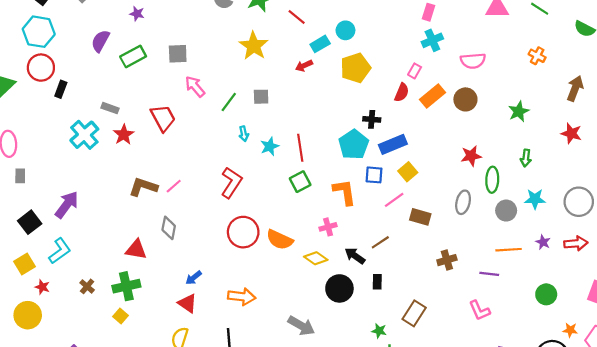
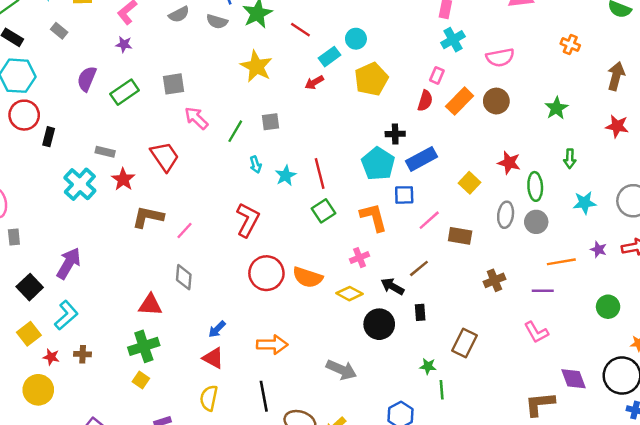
red star: (471, 156) -> (509, 163), turned 30
yellow square: (408, 172) -> (470, 183), moved
brown L-shape: (143, 187) -> (148, 217), moved
gray circle: (506, 211) -> (536, 222), moved
brown cross: (87, 286) -> (83, 354), moved, turned -32

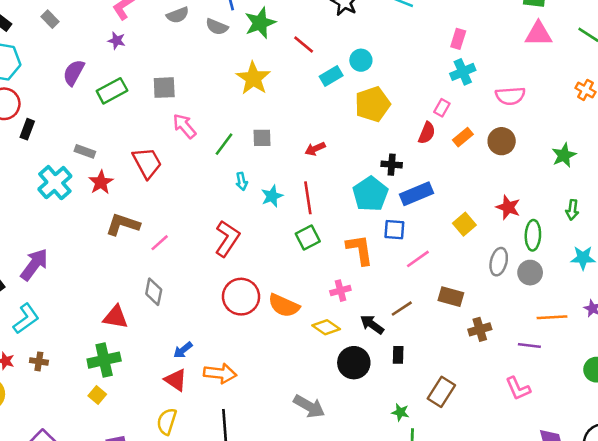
red arrow: (314, 82) -> (315, 149), moved
orange rectangle: (460, 101) -> (463, 137), size x0.7
brown rectangle: (460, 236) -> (451, 297), moved
orange arrow: (272, 345) -> (220, 373), moved

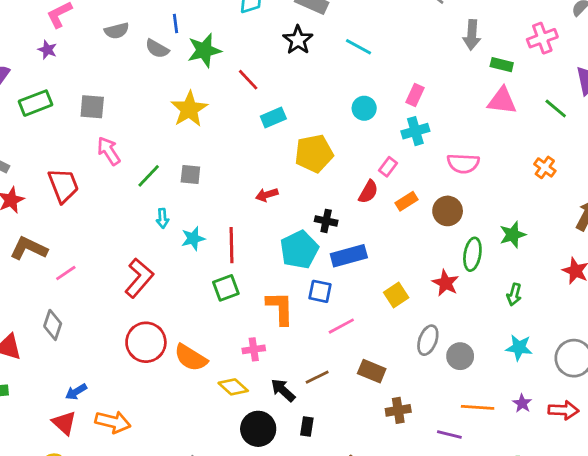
cyan circle: (361, 60) -> (364, 108), moved
red arrow: (315, 149) -> (267, 195), moved
green ellipse: (533, 235) -> (472, 254), moved

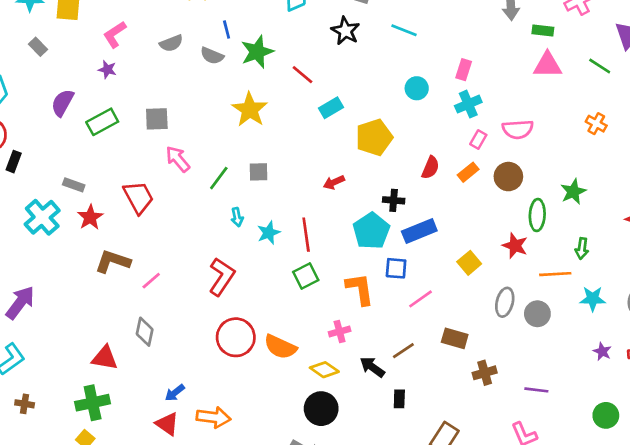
pink rectangle: (388, 167) -> (478, 140), moved
orange line: (478, 407) -> (555, 274), moved
black circle: (258, 429) -> (321, 409), moved

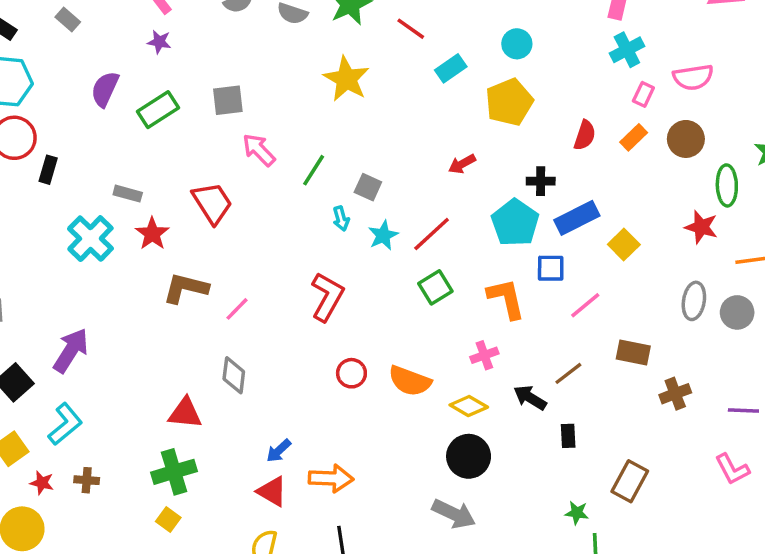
cyan circle: (417, 88) -> (517, 44), moved
gray square: (259, 172) -> (368, 187), moved, turned 30
red line: (306, 235) -> (432, 234), turned 60
yellow square: (469, 263) -> (624, 244), moved
red circle: (236, 337) -> (351, 373), size x0.6

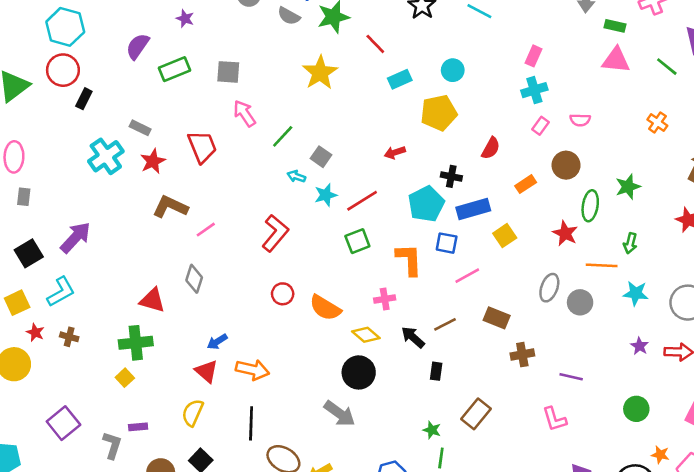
pink semicircle: (693, 77) -> (580, 120), size x0.7
orange rectangle: (634, 137) -> (526, 184), moved
cyan arrow: (341, 219) -> (296, 176), turned 114

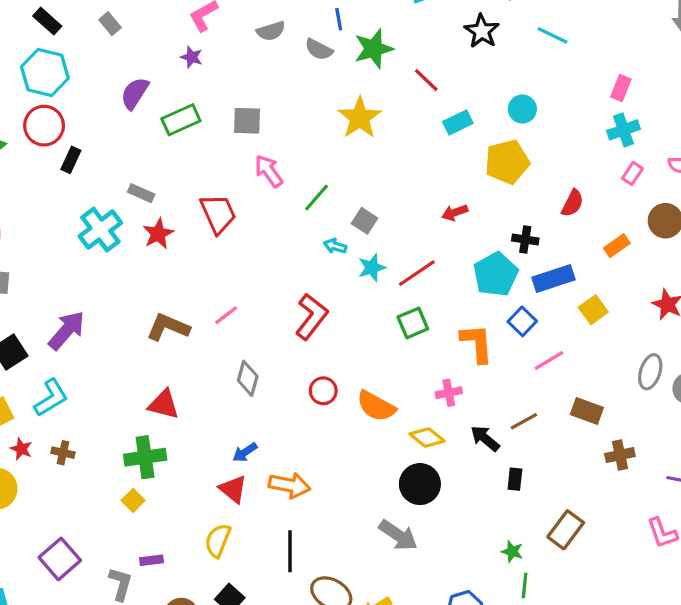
brown L-shape: (170, 207) -> (168, 327), moved
blue square: (447, 243) -> (522, 321), turned 35
gray diamond: (194, 279) -> (248, 378), moved

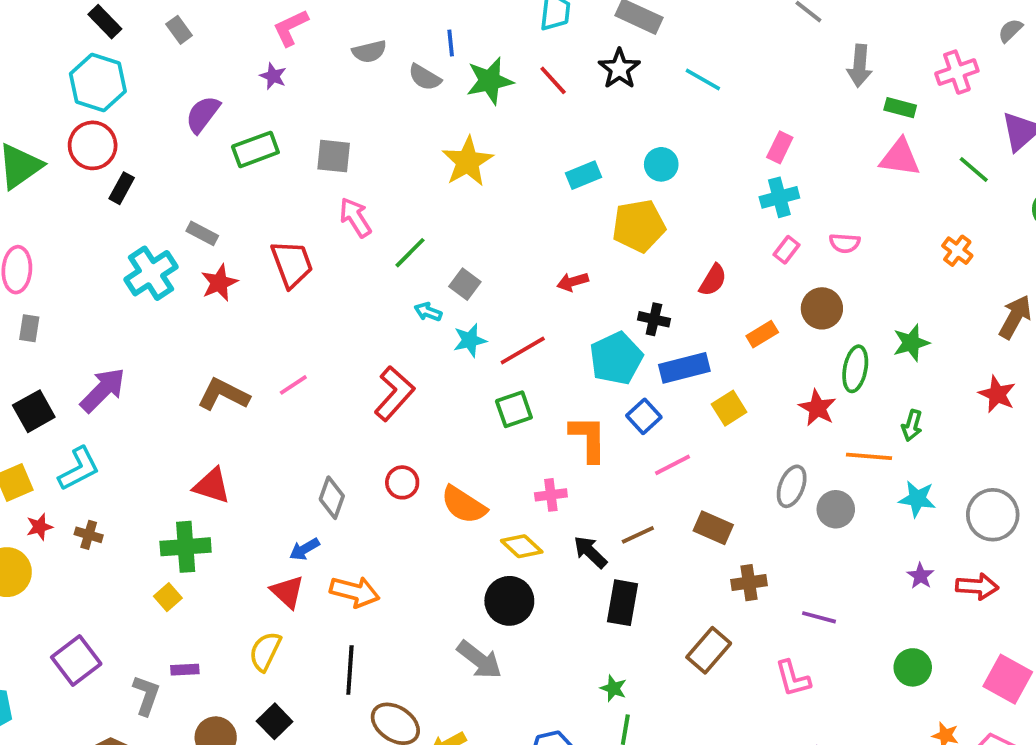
red line: (426, 80) -> (553, 80), moved
gray diamond: (248, 378) -> (332, 498), moved
red star: (21, 449) -> (39, 527), turned 30
black rectangle: (515, 479) -> (622, 603), size x1.6
brown rectangle: (566, 530) -> (709, 650), moved

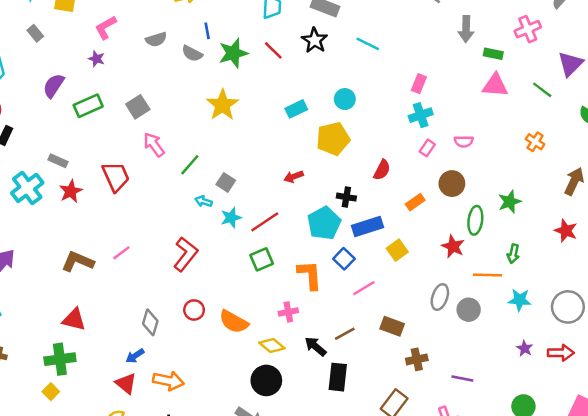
gray square: (334, 156) -> (138, 107), turned -35

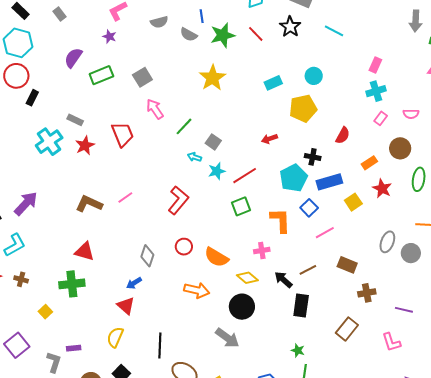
red star: (453, 246) -> (382, 189), moved
orange arrow: (168, 381) -> (197, 290), moved
yellow square: (51, 392) -> (45, 312), moved

